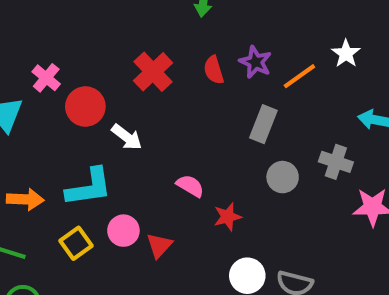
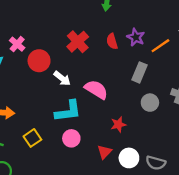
pink semicircle: (190, 186) -> (96, 90), moved, size x1.5
cyan L-shape: (89, 187) -> (68, 111), moved
pink circle: (123, 231) -> (71, 138), moved
red triangle: (159, 245) -> (104, 152), moved

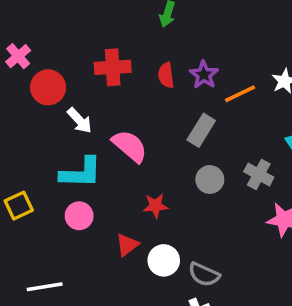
red cross: (78, 42) -> (113, 67), turned 30

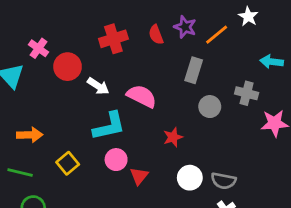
red triangle: (127, 245) -> (139, 176), moved

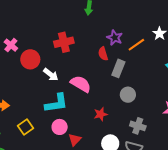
red semicircle: (156, 35) -> (103, 54), moved
gray cross: (247, 93) -> (138, 126), moved

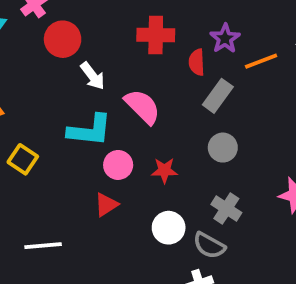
red cross: (64, 42) -> (156, 35), moved
yellow square: (25, 127) -> (23, 159), turned -35
pink circle: (60, 127) -> (118, 165), moved

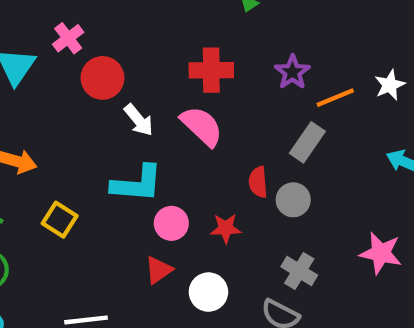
red semicircle: (197, 62) -> (258, 182), moved
gray rectangle: (218, 96) -> (307, 142), moved
pink semicircle: (142, 107) -> (202, 126), moved
white circle: (169, 228) -> (208, 292), moved

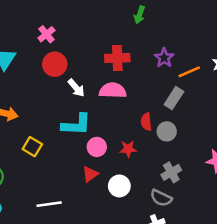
pink cross: (68, 38) -> (46, 34), moved
pink semicircle: (202, 126) -> (113, 90), turned -40
gray cross: (299, 271) -> (171, 172), turned 30

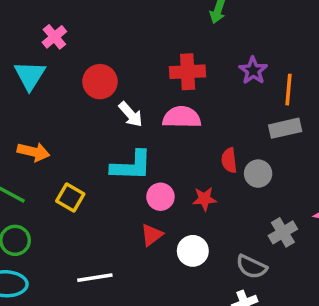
pink cross: (46, 34) -> (54, 37), moved
orange line: (189, 72) -> (289, 90), turned -60
gray rectangle: (174, 98) -> (285, 128), moved, turned 45
gray cross: (171, 172) -> (283, 232), moved

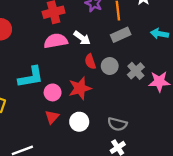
white arrow: (131, 114) -> (82, 38), moved
red star: (205, 199) -> (80, 88), size x1.5
gray cross: (283, 232) -> (136, 71), moved

